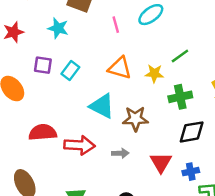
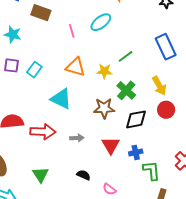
cyan star: (58, 28) -> (13, 34), moved
green cross: (180, 97) -> (126, 90), turned -36
brown star: (135, 119) -> (104, 108), moved

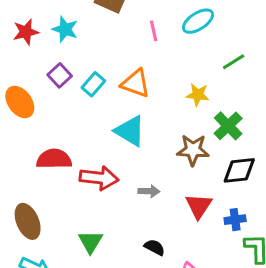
green line: (126, 56) -> (234, 62), moved
purple square: (11, 65) -> (60, 75), turned 35
orange triangle: (75, 67) -> (136, 83), moved

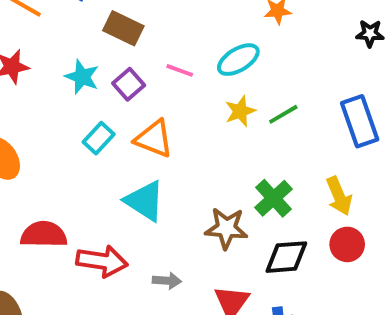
cyan star: (65, 29) -> (82, 77), moved
pink line: (154, 31) -> (180, 70), turned -60
purple square: (60, 75) -> (129, 84), moved
yellow star: (198, 95) -> (240, 111), moved, turned -30

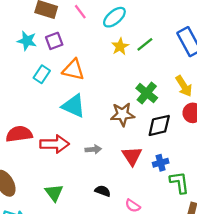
pink line: (180, 70) -> (80, 12), moved, turned 42
purple square: (129, 84) -> (54, 41), turned 30

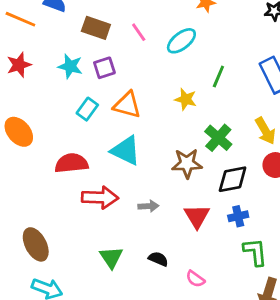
green line: (145, 44) -> (218, 77), turned -30
yellow star: (120, 46) -> (186, 99), moved, turned -30
red semicircle: (19, 134) -> (71, 163), moved
blue cross: (161, 163) -> (238, 216), moved
green triangle: (54, 193) -> (111, 257), moved

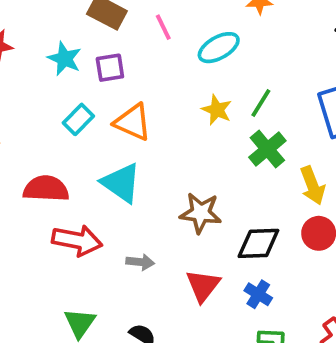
yellow star: (186, 99) -> (217, 110), moved
green cross: (218, 138) -> (267, 149), moved
blue cross: (238, 216) -> (258, 294), turned 36

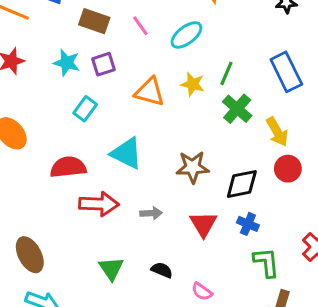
orange triangle: (133, 122) -> (150, 92), moved

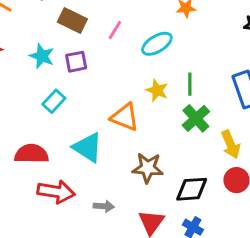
pink line: (140, 26) -> (115, 30), turned 60
green line: (226, 73) -> (190, 84), turned -30
orange triangle: (150, 92) -> (125, 117), moved

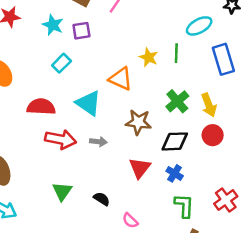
cyan ellipse: (157, 44) -> (199, 26), moved
green cross: (196, 118) -> (177, 101), moved
gray arrow: (104, 206) -> (98, 142), moved

